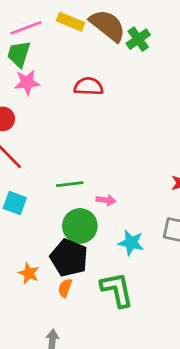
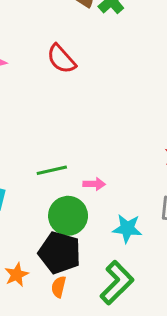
red semicircle: (89, 86) -> (61, 59), turned -128
orange star: (29, 273) -> (17, 275), turned 30
green L-shape: (117, 290) -> (117, 283), turned 63

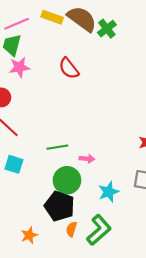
cyan star: (127, 228) -> (109, 192), turned -30
orange star: (17, 275) -> (29, 235), moved
orange semicircle: (59, 287) -> (71, 229), moved

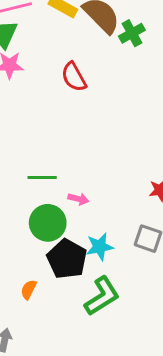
black pentagon: (59, 206) -> (67, 259), moved
orange semicircle: (71, 229) -> (29, 290), moved
green L-shape: (99, 230) -> (102, 296), moved

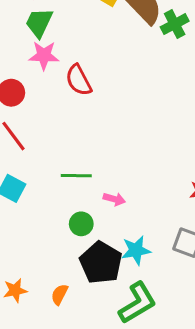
red semicircle: (74, 77) -> (79, 80), moved
green circle: (48, 223) -> (81, 224), size x0.6

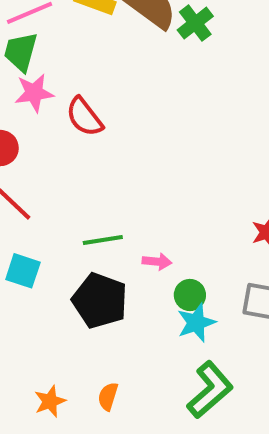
green circle: (81, 224) -> (190, 295), moved
black pentagon: (101, 263) -> (100, 301), moved

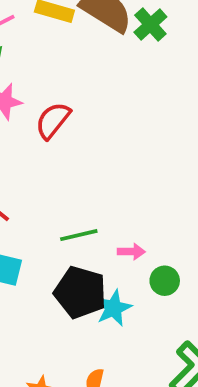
red semicircle: (84, 117) -> (53, 121), turned 81
cyan star: (196, 323) -> (113, 308), moved

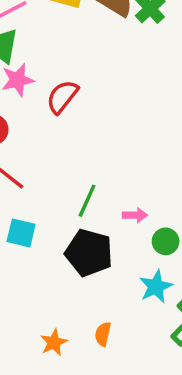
green line: (79, 235) -> (87, 201), turned -52
cyan star: (113, 308) -> (156, 287), moved

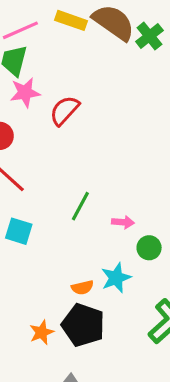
black pentagon: (89, 253) -> (83, 325), moved
cyan star: (156, 287) -> (116, 278), moved
orange semicircle: (103, 334) -> (82, 287), moved, turned -120

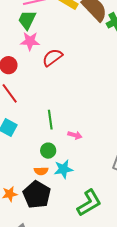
green line: (80, 206) -> (50, 120), turned -48
green circle: (149, 248) -> (48, 151), moved

